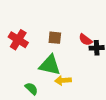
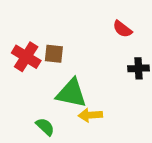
brown square: (55, 38) -> (54, 54), moved
red semicircle: (85, 40) -> (122, 29), moved

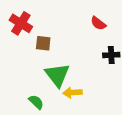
red cross: (26, 57) -> (21, 23), moved
green triangle: (71, 93) -> (57, 75), turned 40

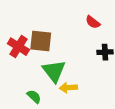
red cross: (21, 23) -> (18, 47), moved
brown square: (43, 43) -> (41, 41), size x1.5

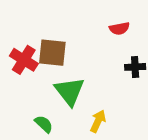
red semicircle: (93, 22) -> (119, 28), turned -48
yellow arrow: (68, 88) -> (98, 121), moved, turned 119

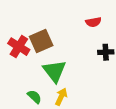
brown square: (52, 53) -> (41, 41), turned -30
yellow arrow: (98, 121) -> (61, 97), moved

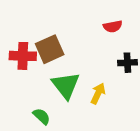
red cross: (19, 47) -> (23, 56), turned -30
yellow arrow: (61, 97) -> (98, 93), moved

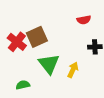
red cross: (23, 56) -> (17, 42), turned 36
green semicircle: (42, 116) -> (23, 85), moved, turned -56

